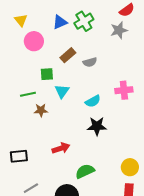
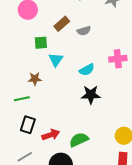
green line: (28, 94) -> (22, 99), moved
red arrow: (61, 148) -> (51, 135), moved
black rectangle: (19, 156) -> (28, 125), moved, turned -66

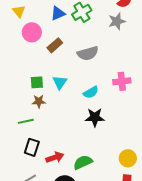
brown rectangle: (62, 24) -> (55, 45), moved
gray semicircle: (84, 31) -> (88, 53), size x1.5
green square: (41, 43) -> (37, 82), moved

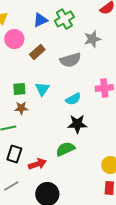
gray star: (117, 21) -> (92, 39), moved
green semicircle: (83, 162) -> (65, 149), moved

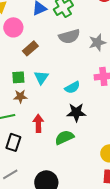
gray star: (92, 39) -> (97, 42), moved
brown rectangle: (37, 52) -> (30, 48), moved
gray semicircle: (70, 60) -> (69, 36), moved
red arrow: (37, 164) -> (38, 123), moved, turned -72

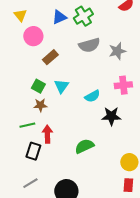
green square: (18, 77) -> (38, 86), turned 32
black star: (76, 112) -> (111, 116), moved
red arrow: (38, 123) -> (47, 134), moved

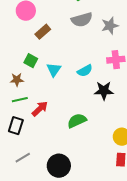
cyan triangle: (61, 86) -> (54, 70), moved
brown star: (40, 105) -> (17, 80), moved
red arrow: (47, 134) -> (40, 109), turned 48
black rectangle: (33, 151) -> (16, 126), moved

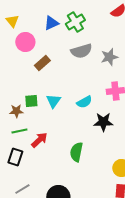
green square: (31, 61) -> (31, 101), moved, turned -32
green semicircle: (77, 121) -> (76, 152), turned -54

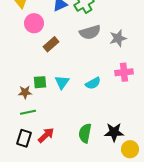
black star: (103, 122) -> (114, 132), moved
red arrow: (39, 140) -> (46, 135), moved

